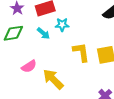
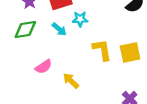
yellow arrow: (53, 79) -> (71, 81), size x0.7

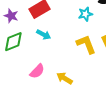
cyan star: (80, 19) -> (85, 14), moved

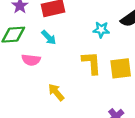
pink semicircle: (37, 71) -> (31, 60), moved, turned 35

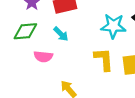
cyan star: (101, 30) -> (113, 26), size x1.5

